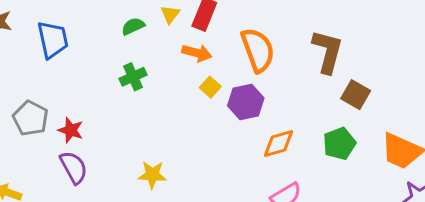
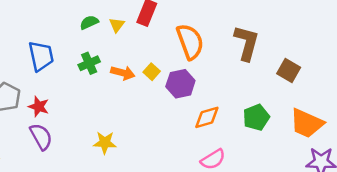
yellow triangle: (170, 14) -> (117, 25), moved
blue trapezoid: (53, 40) -> (41, 56), moved
orange arrow: (197, 53) -> (123, 73), moved
brown square: (356, 95) -> (289, 70), moved

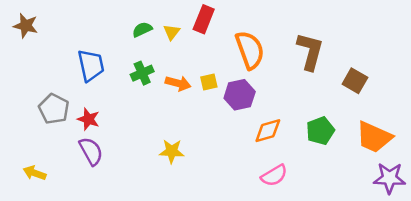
yellow square: (152, 72) -> (209, 82), turned 35
yellow star: (105, 143) -> (172, 151), moved

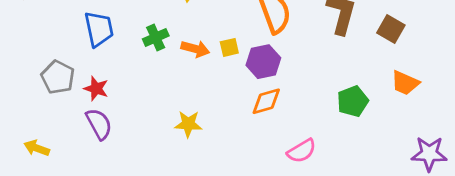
brown square: (355, 81) -> (391, 29), moved
orange diamond: (268, 131) -> (266, 101), moved
orange trapezoid: (374, 137) -> (405, 83), moved, size x0.7

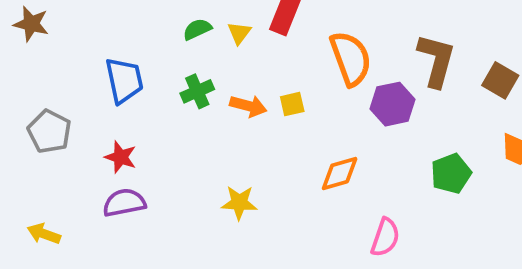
purple hexagon: (263, 62) -> (393, 104), moved
gray pentagon: (58, 77) -> (49, 131), moved
purple semicircle: (99, 124) -> (124, 203), turned -72
pink semicircle: (302, 151) -> (385, 237), turned -40

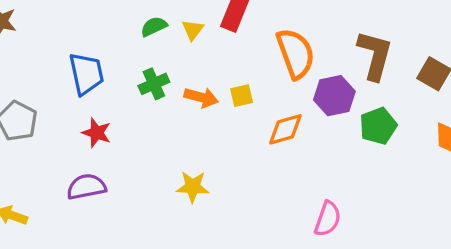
red star: (121, 157) -> (97, 133), moved
orange diamond: (340, 173) -> (285, 129), moved
green pentagon: (451, 173) -> (378, 126), moved

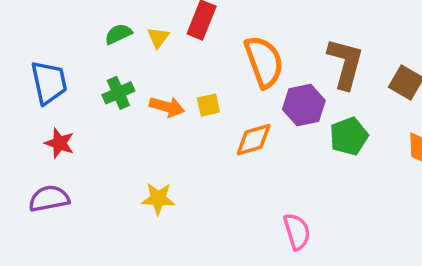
pink semicircle: (328, 219) -> (297, 232), turned -36

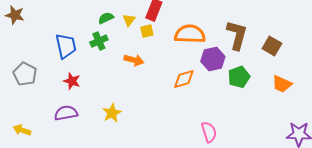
orange semicircle: (264, 62) -> (190, 34), turned -68
green cross: (118, 93) -> (99, 41), moved
yellow square: (208, 105) -> (147, 31), moved
yellow star: (158, 199) -> (112, 113), moved, turned -30

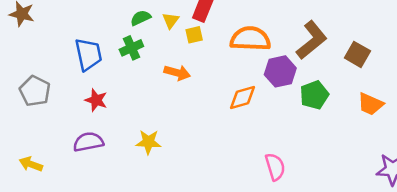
brown L-shape: (237, 35) -> (312, 40), turned 36
yellow star: (112, 113) -> (148, 142), turned 30

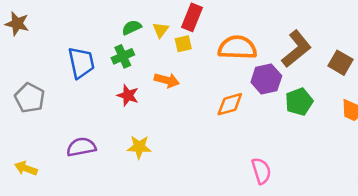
red star: (96, 100) -> (128, 95), moved

